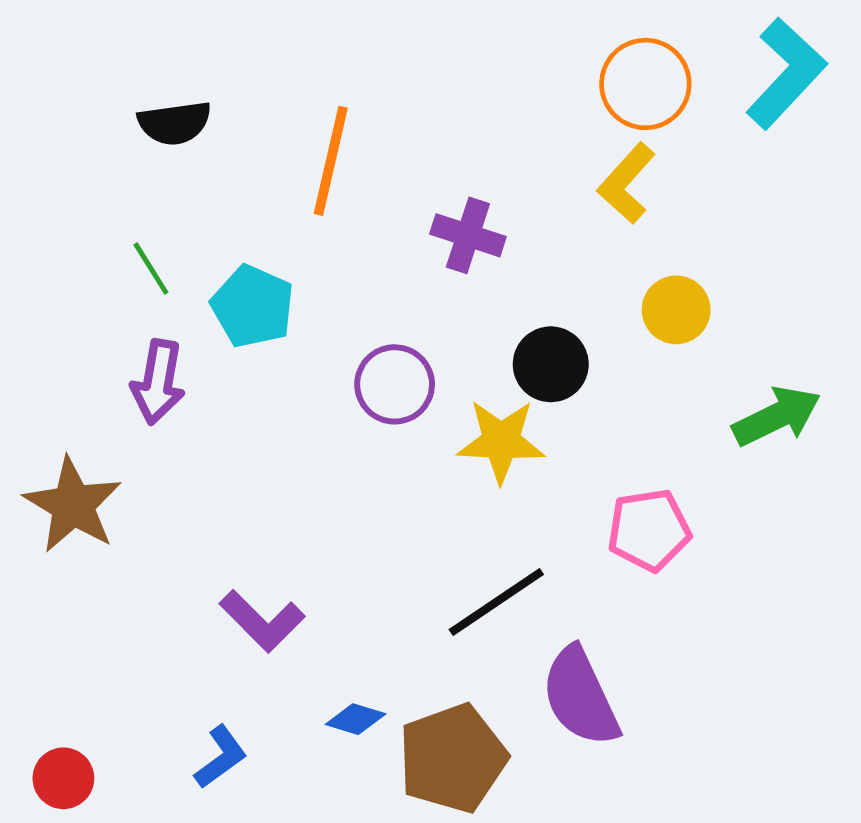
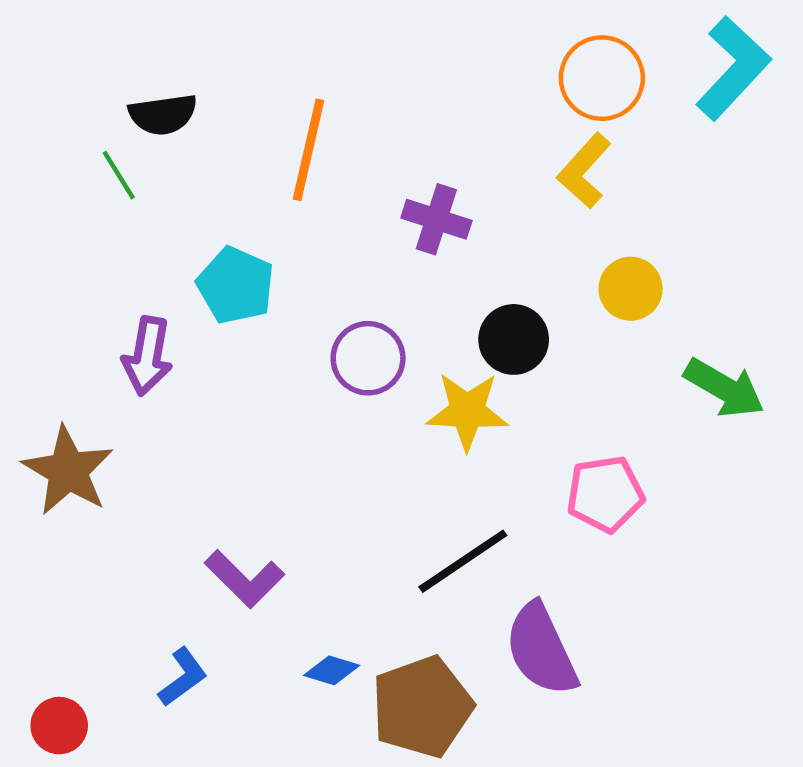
green line: (151, 268) -> (119, 175), moved
green arrow: (777, 416) -> (724, 388), turned 56
blue L-shape: (221, 757) -> (183, 677), moved

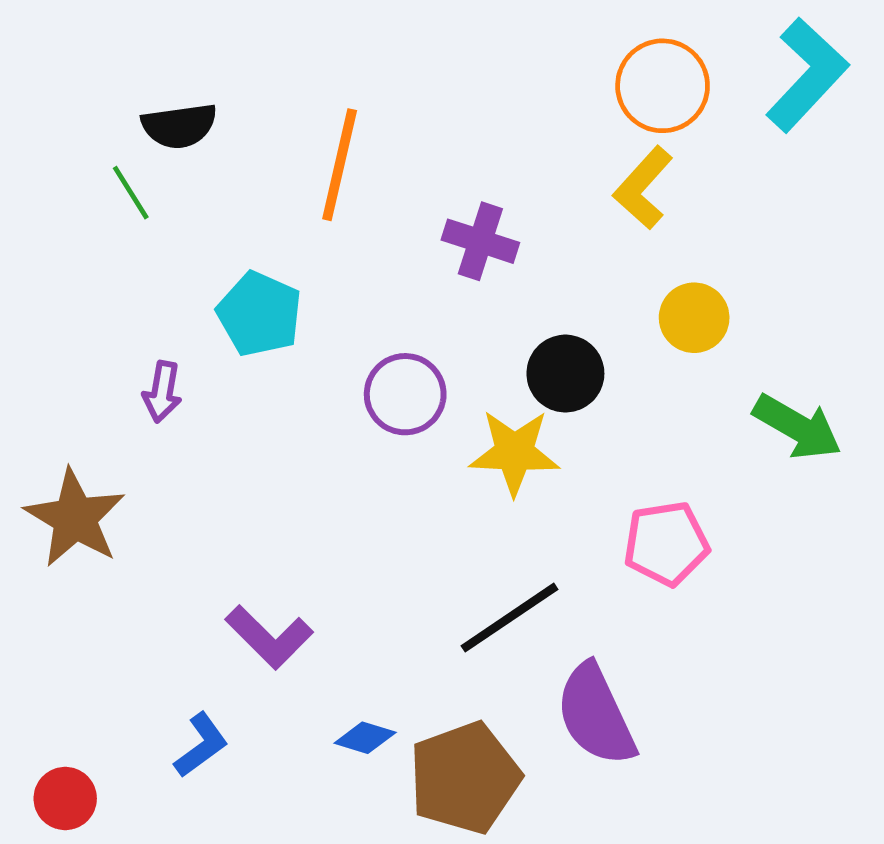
purple arrow: (147, 356) -> (162, 392), size x0.7

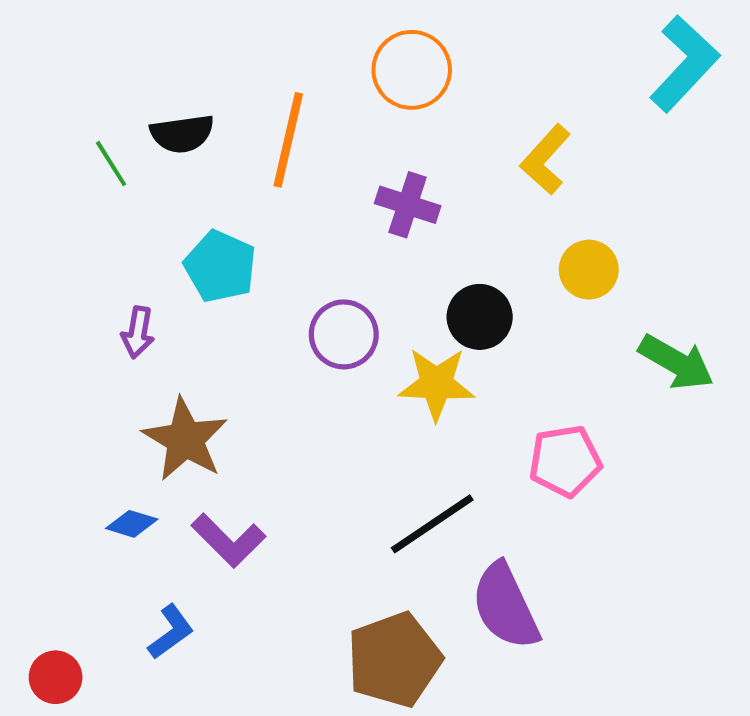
orange circle: (663, 86) -> (412, 70), moved
black semicircle: (179, 126) -> (182, 134), moved
brown star: (75, 518) -> (185, 439), moved
blue diamond: (365, 738) -> (132, 524), moved

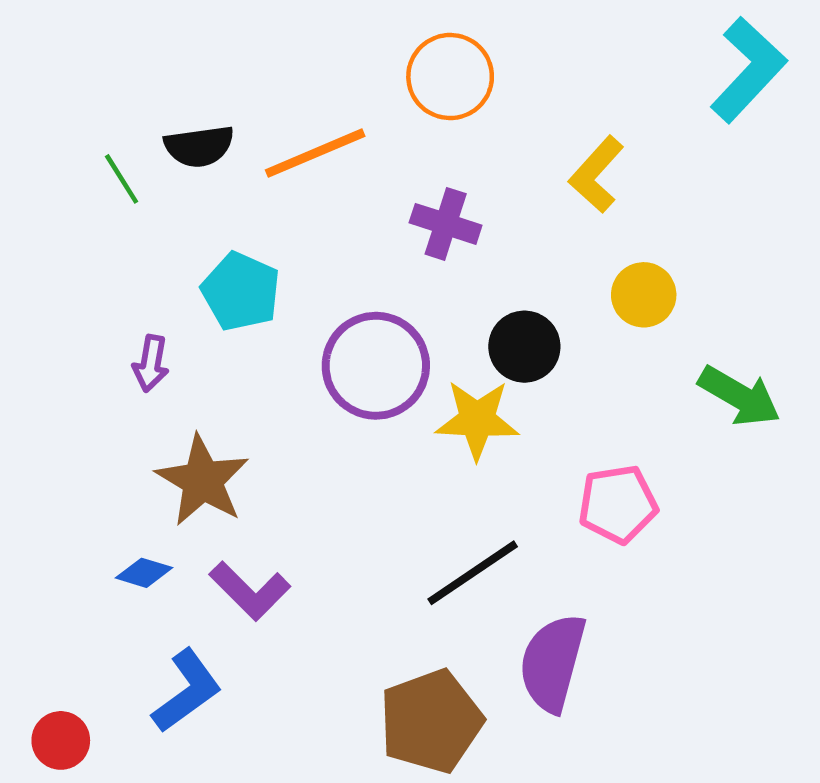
orange line: (288, 140) -> (315, 153), turned 54
purple circle: (344, 334) -> (376, 366), size x1.4
purple semicircle: (505, 606) -> (553, 663), turned 40
blue L-shape: (171, 632) -> (187, 691), size x1.4

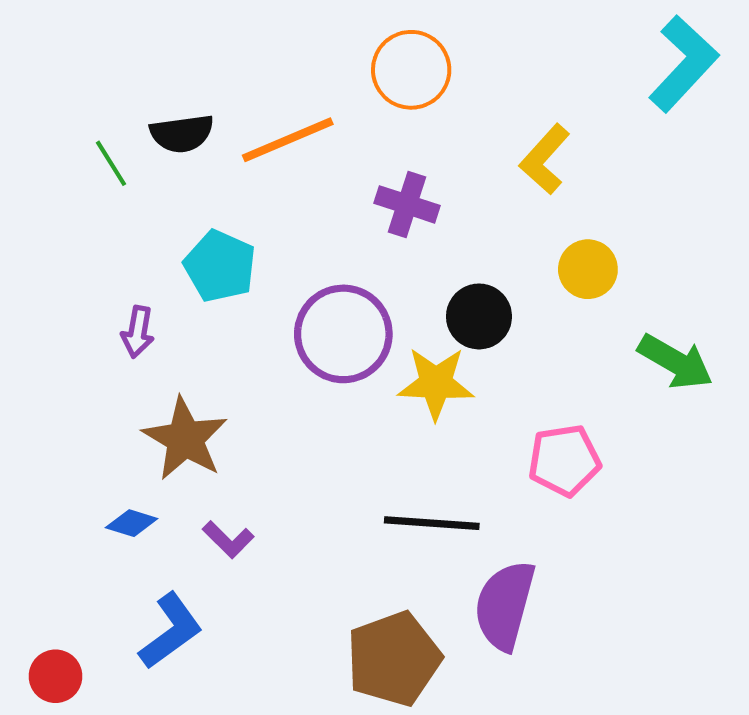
black line: (473, 573) -> (432, 523), turned 38
purple L-shape: (250, 591) -> (228, 540), size x0.7

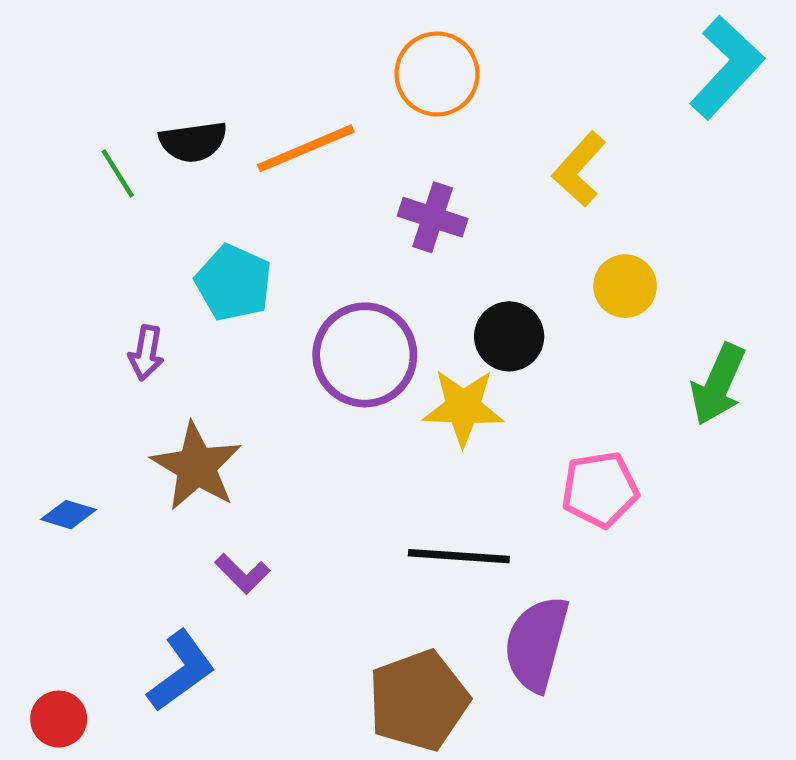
green arrow: (675, 362) -> (718, 384), turned 84
blue diamond: (132, 523) -> (69, 515), moved

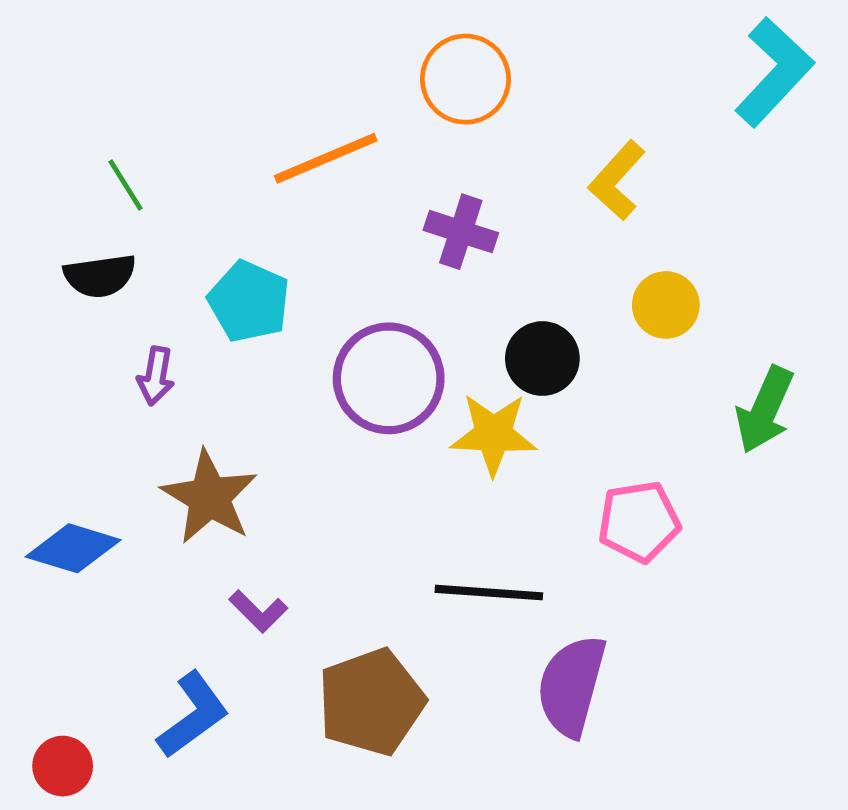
black semicircle: (193, 142) -> (100, 276), moved
blue diamond: (69, 515) -> (73, 548), size x1.6
brown pentagon: (418, 700) -> (371, 702), moved

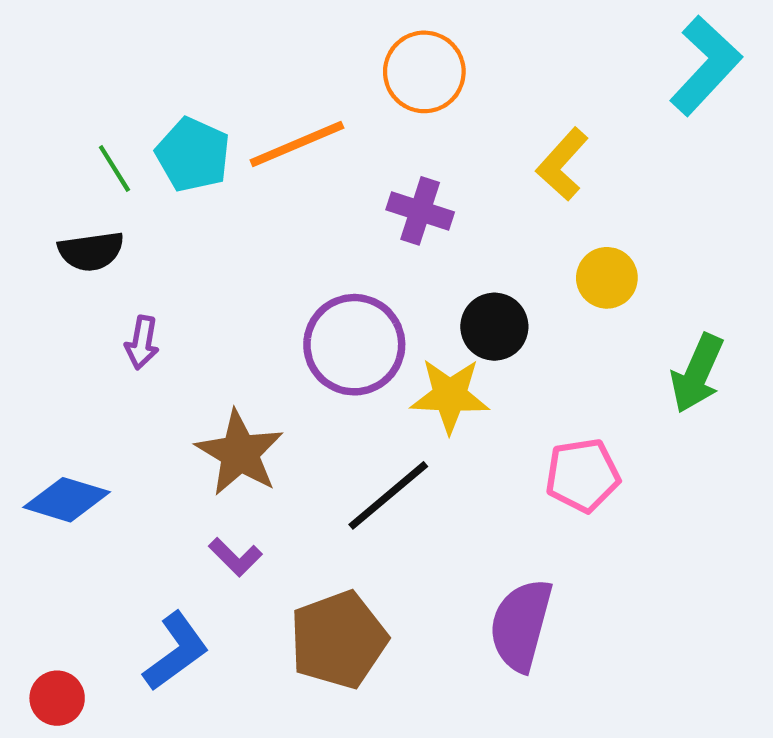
cyan pentagon: (249, 301) -> (193, 155), moved
brown star: (209, 497) -> (240, 453), moved
black line: (489, 593) -> (388, 495), moved, turned -44

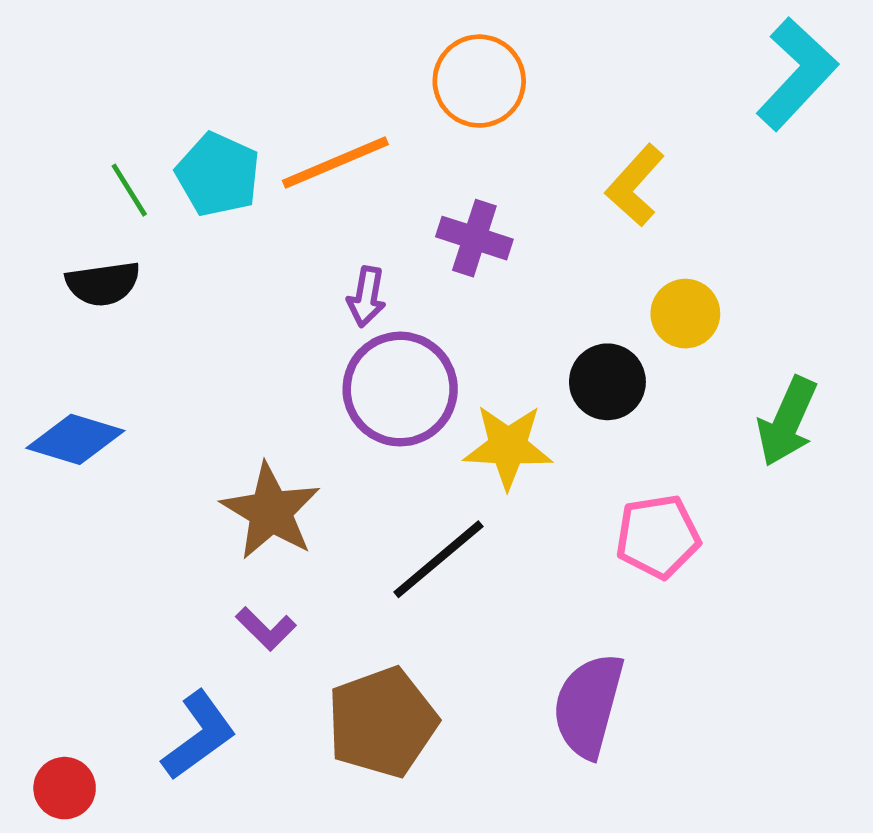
black circle: (494, 327) -> (607, 382), moved
purple arrow: (142, 343) -> (367, 297), moved
blue diamond: (67, 500) -> (75, 439), moved

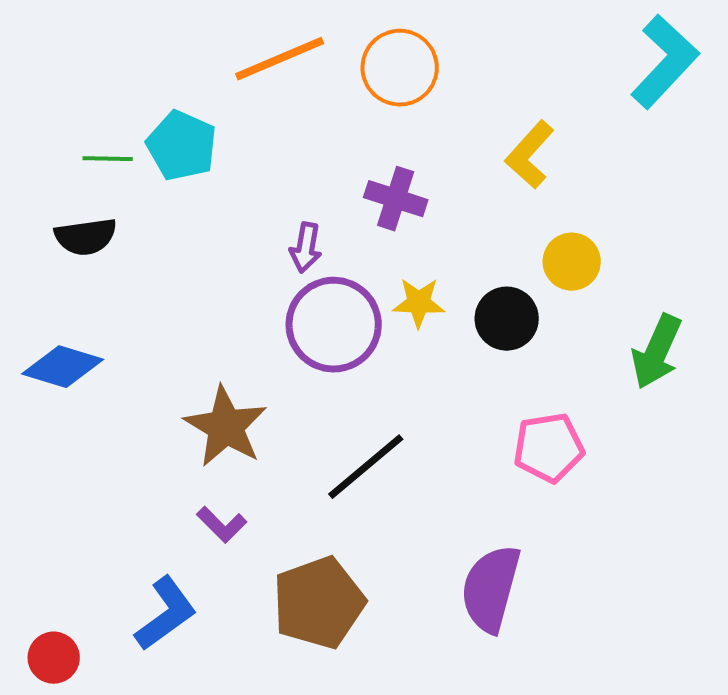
orange line: (335, 163) -> (280, 59), moved
green line: (129, 190) -> (108, 159), turned -57
yellow star: (508, 447) -> (419, 303), moved, size x0.7

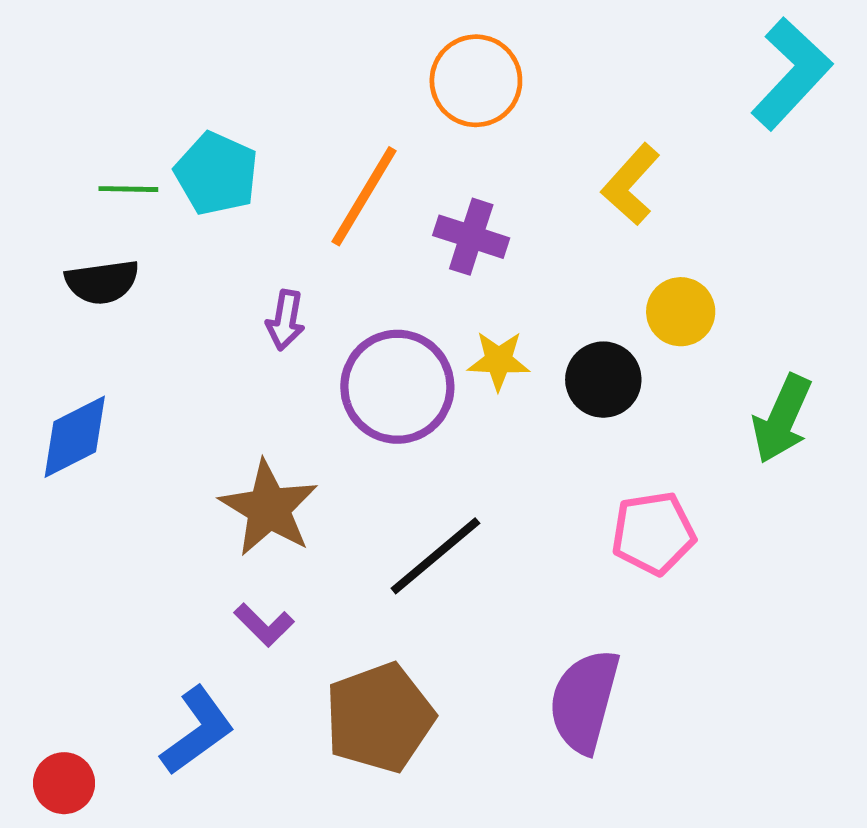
orange line: (280, 59) -> (364, 196), moved, turned -36
purple arrow: (306, 248) -> (285, 320), moved
blue diamond: (63, 367) -> (75, 437), turned -44

